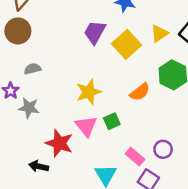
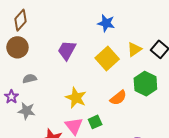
purple trapezoid: (95, 32) -> (67, 50), moved
yellow star: (89, 92) -> (76, 98), turned -30

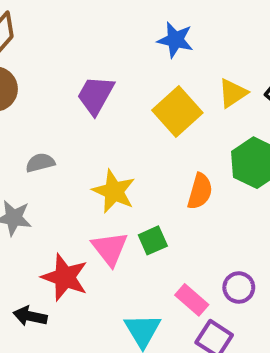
gray semicircle: (30, 79) -> (40, 163), moved
orange semicircle: (118, 98) -> (200, 191), turned -36

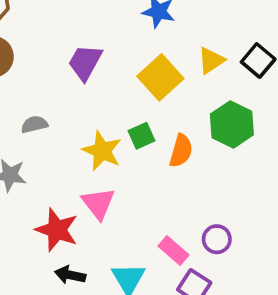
green square: (153, 240) -> (142, 136), moved
black arrow: (30, 316) -> (70, 275), moved

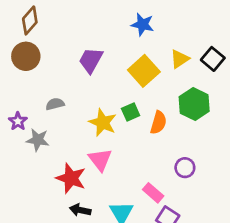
purple circle: (217, 239) -> (185, 168), moved

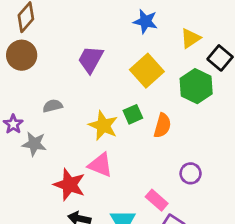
yellow triangle: (180, 59) -> (191, 38), moved
green hexagon: (194, 104) -> (196, 86), moved
pink triangle: (100, 160) -> (100, 165), turned -30

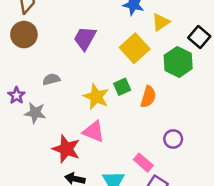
yellow triangle: (191, 38) -> (161, 22), moved

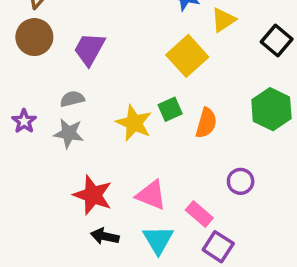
purple trapezoid: (85, 38) -> (89, 49), moved
green hexagon: (178, 62) -> (271, 109), moved
gray star: (35, 113) -> (69, 133), moved
pink triangle: (94, 132) -> (151, 195), moved

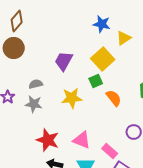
purple trapezoid: (89, 49) -> (64, 61), moved
green square: (170, 109) -> (96, 81), moved
yellow star: (134, 123) -> (72, 98), turned -30
orange semicircle: (206, 123) -> (114, 98), turned -54

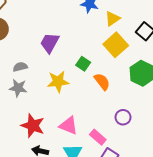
yellow square: (103, 59) -> (116, 45), moved
green square: (96, 81) -> (83, 64), turned -32

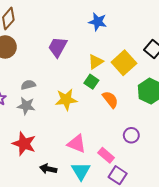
yellow triangle: (113, 19) -> (96, 62), moved
purple trapezoid: (50, 43) -> (58, 47), moved
red star: (33, 126) -> (24, 144), moved

